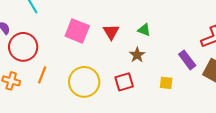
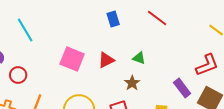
red triangle: (111, 32) -> (106, 60), turned 36
red circle: (23, 47) -> (18, 75), size x0.6

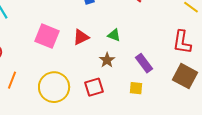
red L-shape: (207, 65) -> (182, 42), turned 120
purple rectangle: (182, 88) -> (144, 63), moved

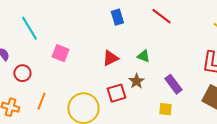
pink square: (47, 36) -> (60, 53), moved, size x0.7
red square: (94, 87) -> (116, 93), moved

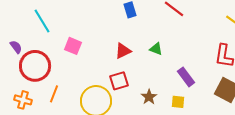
red circle: (22, 73) -> (35, 66), size x1.8
brown star: (136, 81) -> (149, 97), moved
red square: (116, 93) -> (119, 81), moved

